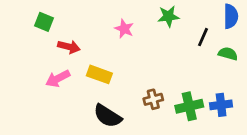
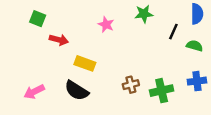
pink arrow: (58, 79) -> (34, 92), moved
blue cross: (221, 105) -> (197, 81), moved
black semicircle: (108, 116) -> (77, 91), moved

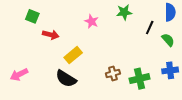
green semicircle: (195, 46) -> (168, 40), turned 32
yellow rectangle: (85, 63) -> (73, 55), turned -60
pink arrow: (34, 92) -> (19, 75), moved

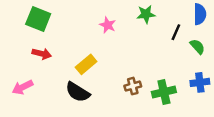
green square: (32, 16) -> (38, 19), size x1.5
red arrow: (51, 35) -> (42, 54), moved

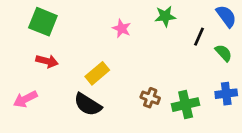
blue semicircle: (200, 14) -> (226, 16), turned -36
brown cross: (133, 86) -> (150, 98), turned 35

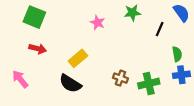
green semicircle: (224, 53) -> (177, 54), moved, turned 32
pink arrow: (25, 99) -> (20, 79), turned 78

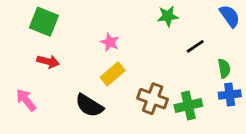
pink star: (98, 23) -> (110, 42), moved
black line: (160, 29) -> (195, 46), moved, turned 32
yellow rectangle: (78, 58) -> (113, 74), moved
brown cross: (120, 78) -> (153, 99), size x1.5

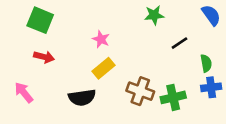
black semicircle: (89, 106) -> (82, 97), turned -40

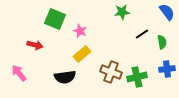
green square: (40, 20) -> (55, 19), moved
green semicircle: (206, 63) -> (162, 42), moved

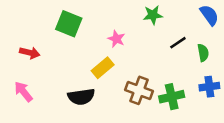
pink star: (80, 31) -> (116, 39), moved
red arrow: (35, 45) -> (30, 53), moved

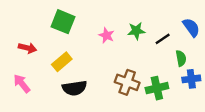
green star: (153, 15) -> (136, 31), moved
blue semicircle: (209, 15) -> (191, 27), moved
green semicircle: (203, 53) -> (181, 58), moved
yellow rectangle: (103, 68) -> (62, 62), moved

